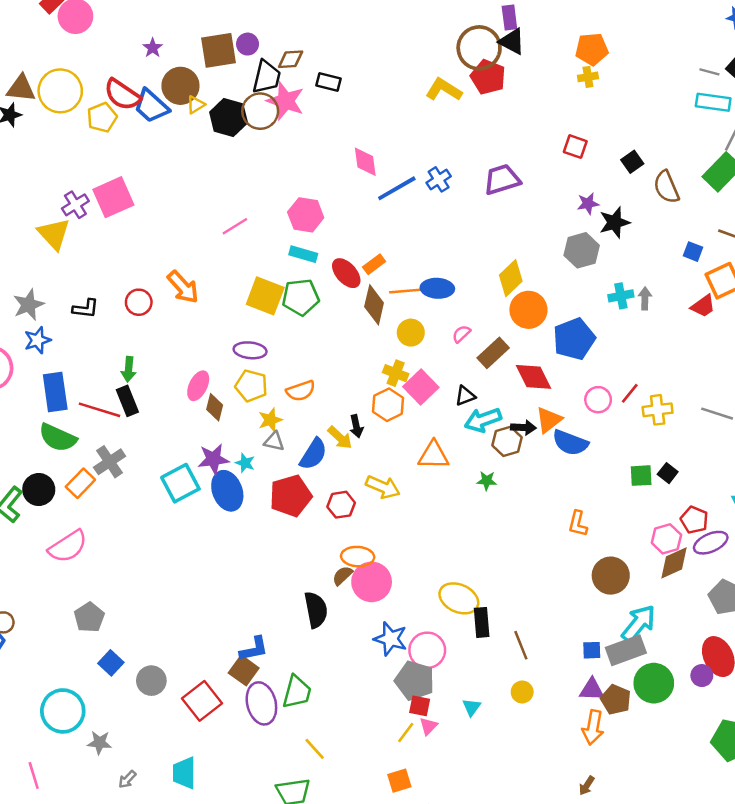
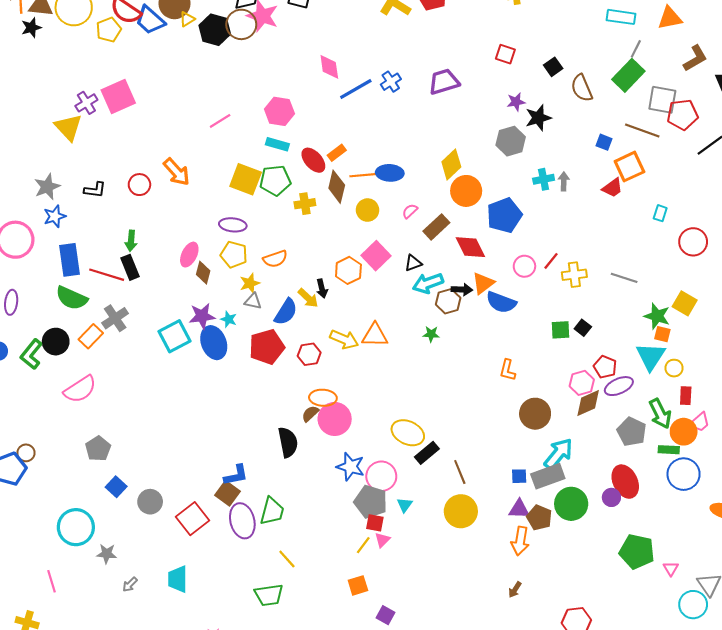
yellow cross: (396, 373) -> (305, 204), moved, turned -30
orange triangle: (434, 455) -> (375, 335), moved
black rectangle: (482, 622) -> (427, 453), turned 55
yellow circle: (522, 692) -> (461, 511), size x1.8
cyan triangle: (472, 707) -> (405, 505), moved

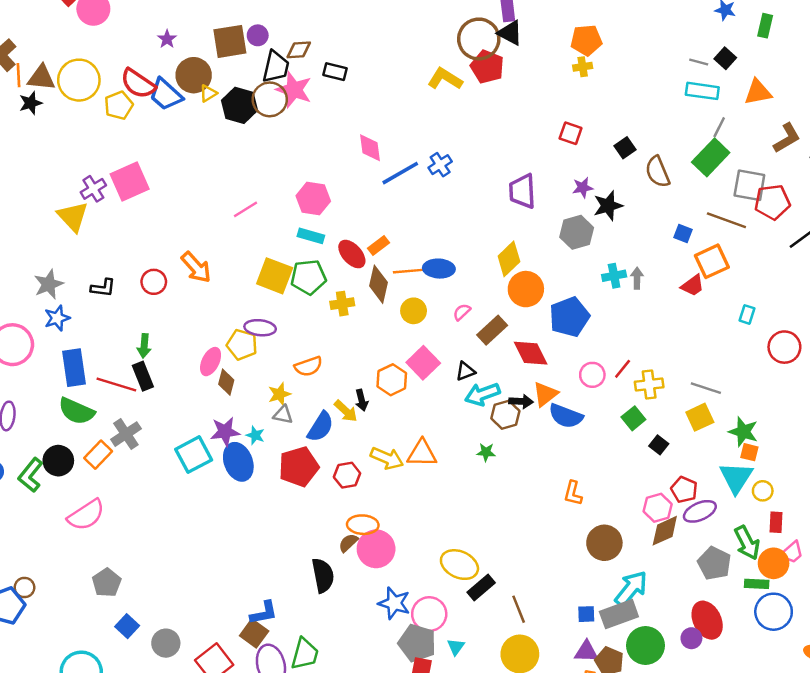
purple trapezoid: (444, 82) -> (522, 191), moved, turned -76
yellow pentagon: (234, 255) -> (242, 345), moved
yellow square: (685, 303) -> (700, 417), moved, turned 35
green square: (561, 330) -> (633, 418), moved, turned -36

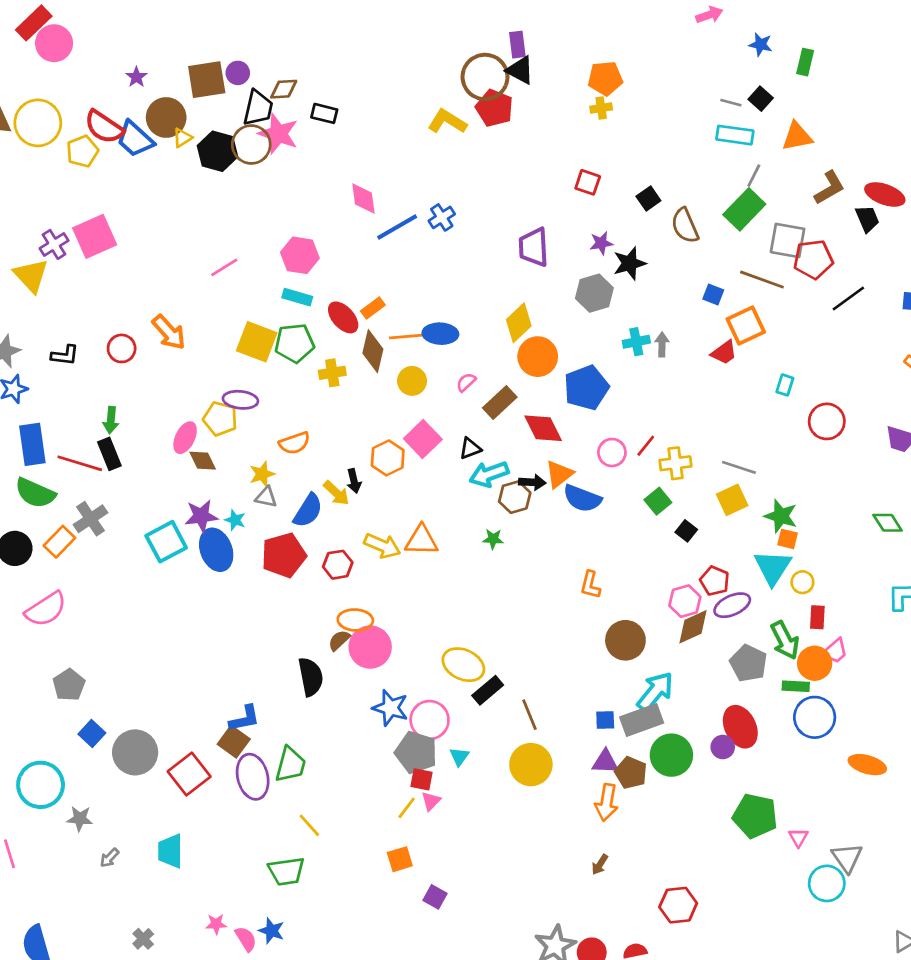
brown diamond: (226, 382) -> (203, 461), turned -40
gray circle: (166, 643) -> (135, 752), size x1.4

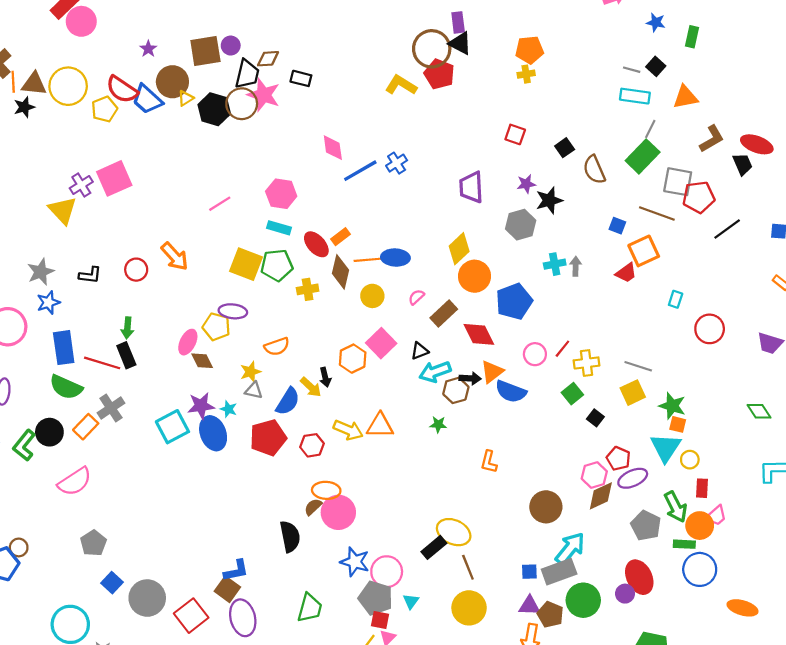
orange L-shape: (590, 585) -> (489, 462), moved
yellow ellipse: (463, 665) -> (454, 532), moved
green trapezoid: (290, 765) -> (310, 608), moved

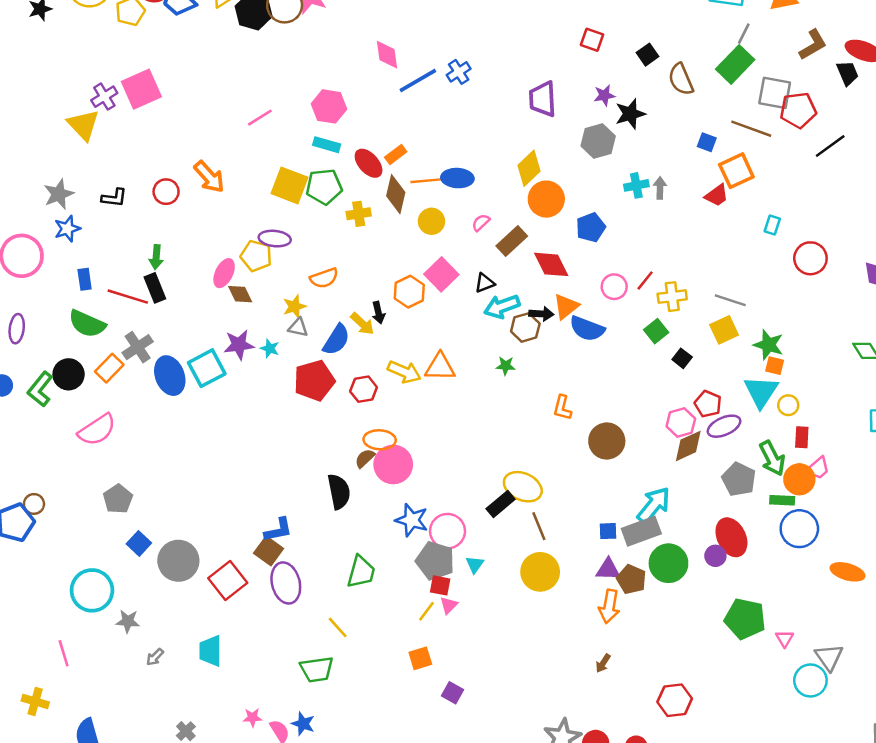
blue pentagon: (514, 301) -> (591, 227), size x0.7
blue rectangle: (64, 348) -> (85, 279), size x0.6
blue ellipse: (213, 433) -> (170, 376), moved
brown circle: (546, 507) -> (607, 441), moved

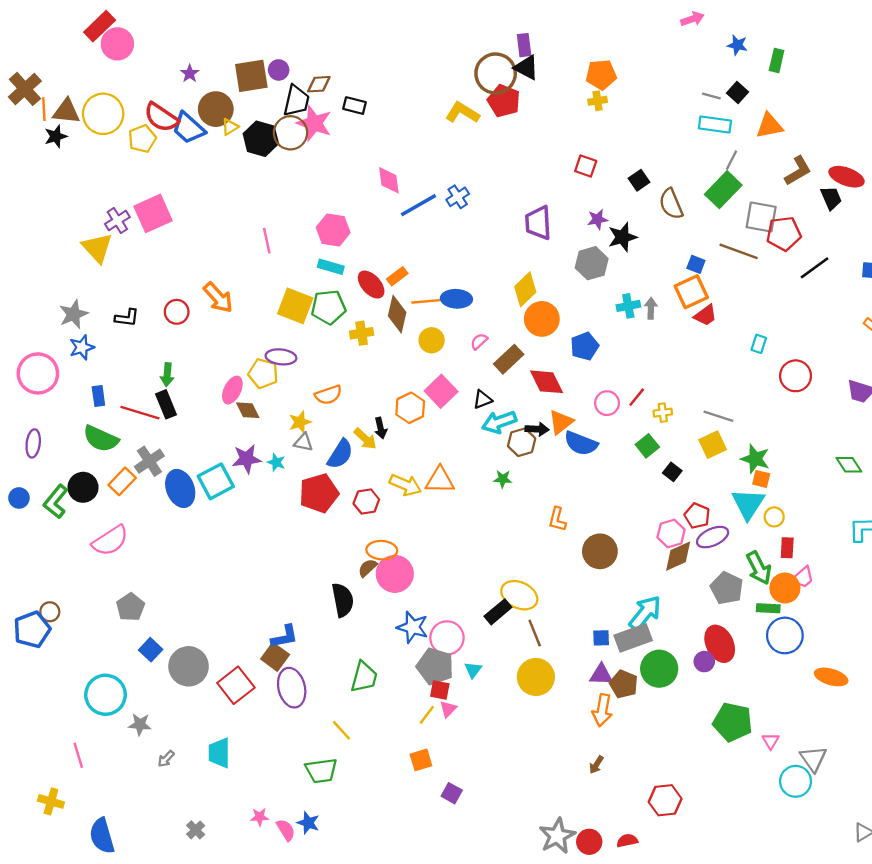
pink line: (260, 118) -> (267, 241), turned -70
orange square: (736, 171) -> (691, 292), moved
yellow cross: (672, 297) -> (663, 413), size x0.7

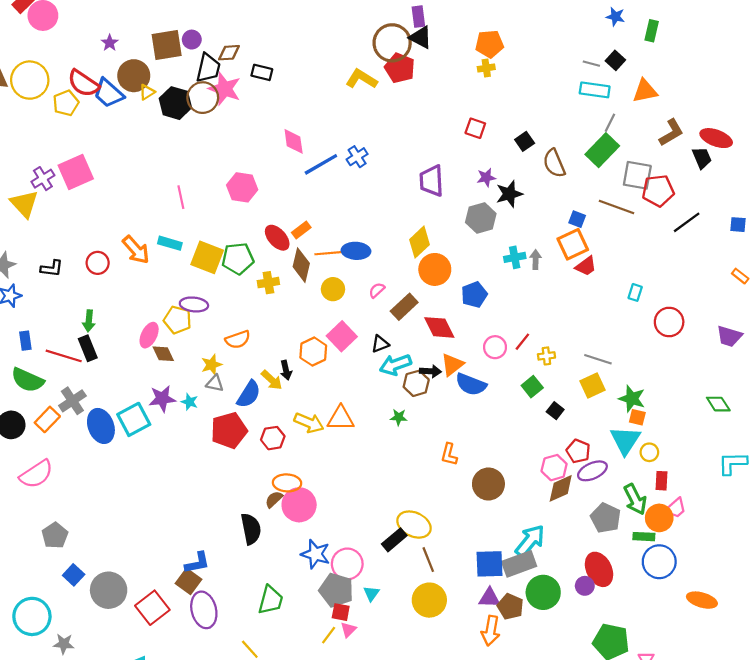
cyan rectangle: (331, 267) -> (170, 243), moved
blue square: (601, 638) -> (490, 564), size x1.8

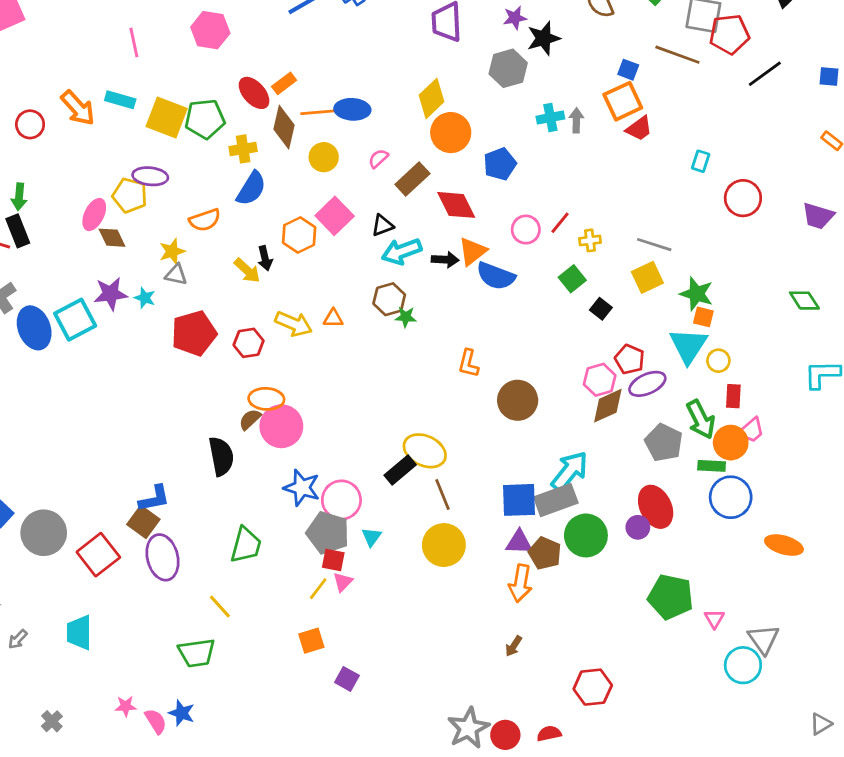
brown hexagon: (416, 383) -> (389, 299), moved
blue semicircle: (249, 394) -> (251, 189), moved
orange triangle: (341, 418) -> (333, 318), size x0.6

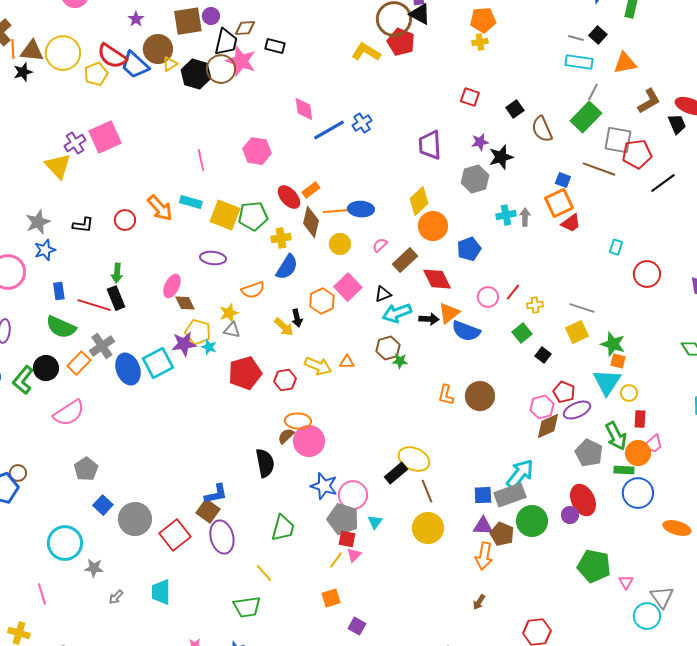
yellow pentagon: (130, 195) -> (198, 332), moved
brown circle: (518, 400) -> (480, 396), moved
blue square: (519, 500) -> (483, 495), size x0.7

